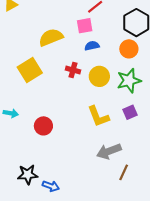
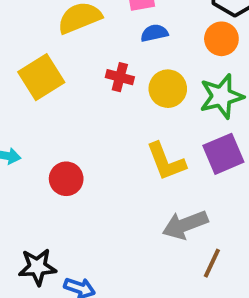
purple square: (130, 112) -> (223, 154), size x1.5

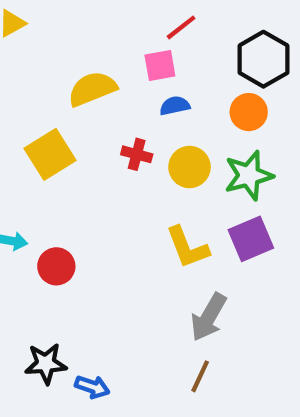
red circle: (66, 179) -> (56, 266), moved
gray arrow: (185, 225) -> (209, 317), turned -39
brown line: (212, 263) -> (200, 376), moved

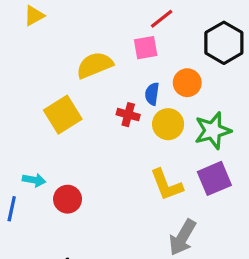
blue semicircle: (175, 106) -> (152, 94), moved, turned -70
orange circle: (249, 112) -> (187, 83), moved

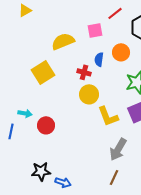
red line: (162, 19) -> (115, 13), moved
yellow circle: (168, 124) -> (89, 94), moved

